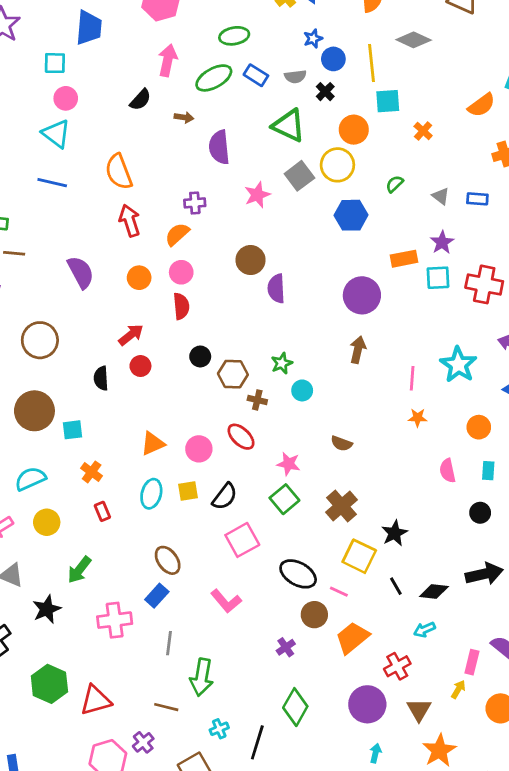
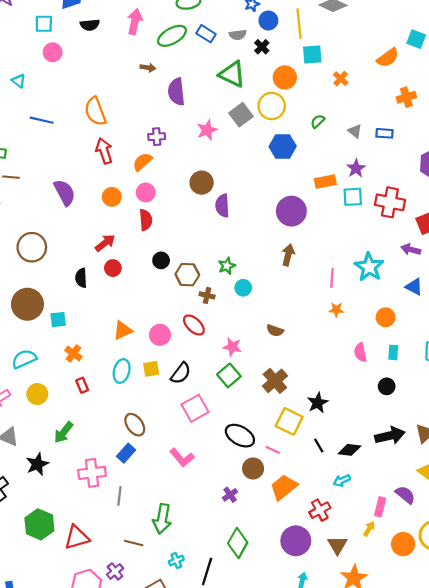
black semicircle: (140, 100) -> (90, 25), moved, turned 42
cyan triangle: (56, 134) -> (19, 81), moved, size x0.6
gray line: (169, 643) -> (119, 496), moved

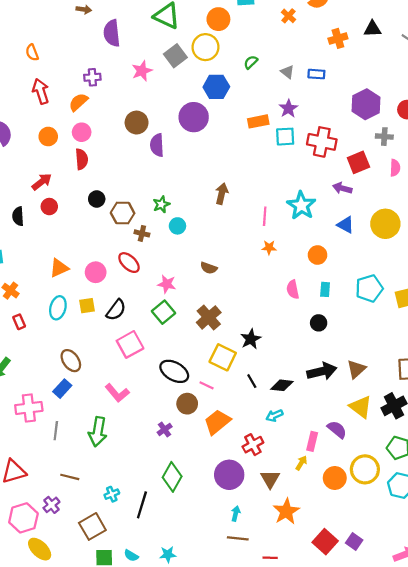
orange cross: (341, 79) -> (288, 16), moved
orange semicircle: (95, 111) -> (32, 52), size x0.6
purple circle: (291, 211) -> (194, 117), moved
green arrow: (162, 519) -> (98, 432), moved

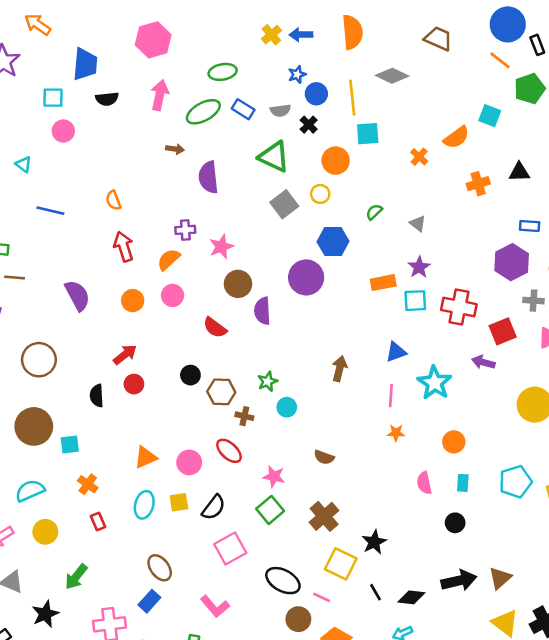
yellow circle: (205, 47) -> (320, 194), size x0.6
pink star: (142, 71) -> (221, 247), moved
blue rectangle: (316, 74) -> (530, 226), moved
red semicircle: (82, 159) -> (215, 328), moved, turned 132
blue triangle: (346, 225) -> (396, 352), moved, turned -48

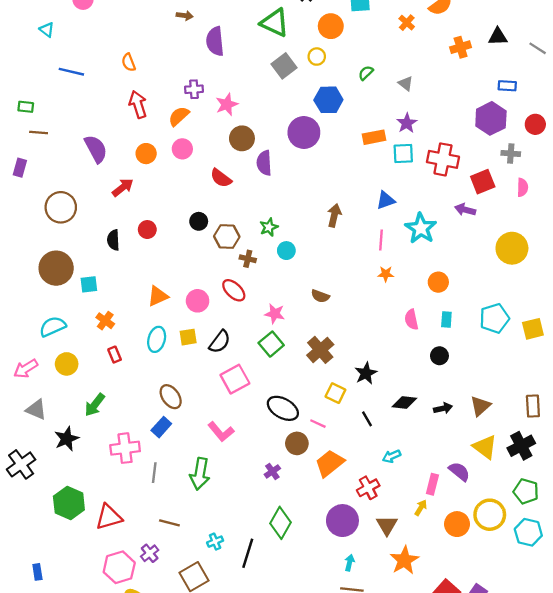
red arrow: (125, 355) -> (123, 187), moved
yellow square: (341, 564) -> (335, 393), size x0.7
black arrow: (459, 581) -> (443, 408), size x0.6
black diamond: (411, 597) -> (404, 402), moved

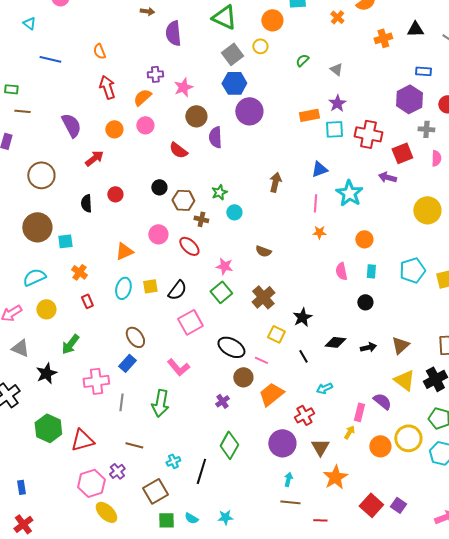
blue hexagon: (328, 100) -> (234, 83), moved
pink circle: (198, 301) -> (158, 234), moved

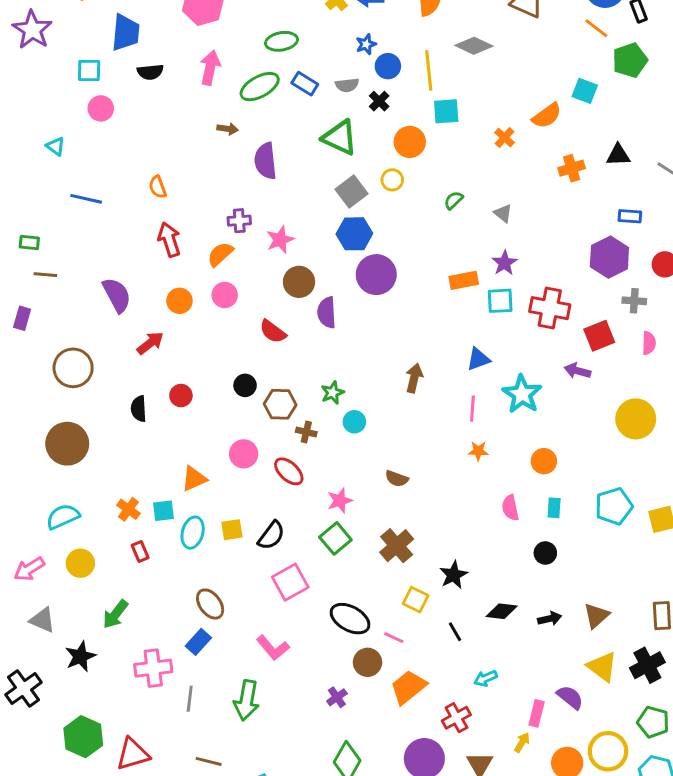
cyan square: (65, 241) -> (163, 511), moved
pink star: (224, 266) -> (340, 501), turned -30

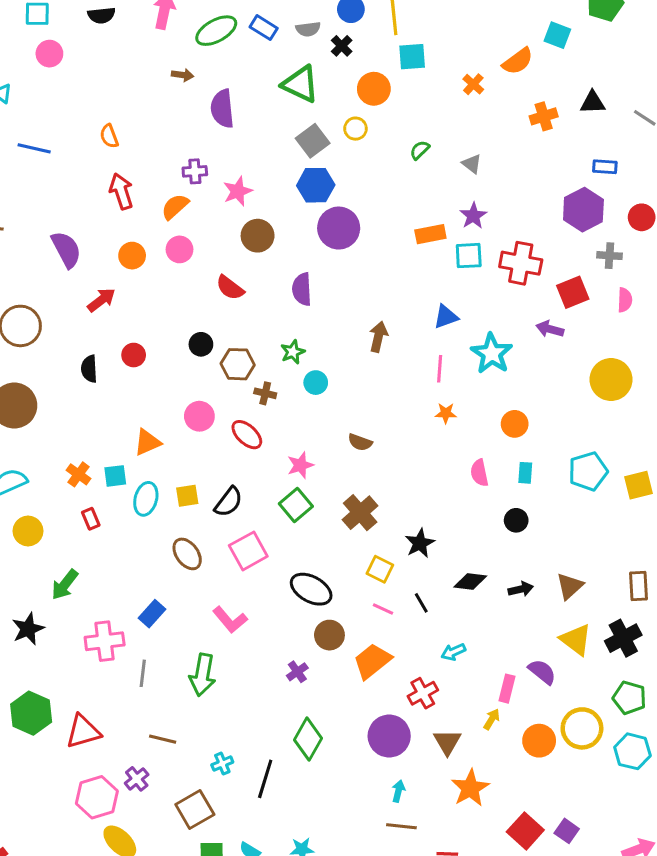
purple semicircle: (327, 312) -> (302, 289), moved
brown ellipse: (210, 604) -> (187, 554), moved
pink line: (394, 638) -> (383, 609), moved

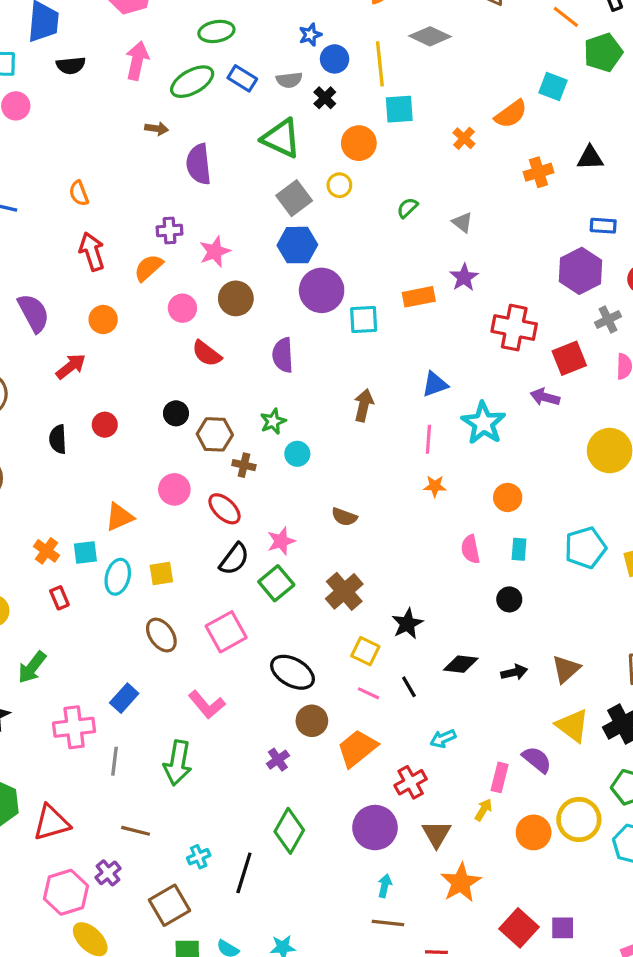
pink circle: (180, 249) -> (182, 308), moved
cyan square: (469, 256) -> (364, 319), moved
gray cross: (609, 256) -> (608, 319), turned -30
black semicircle: (228, 502) -> (234, 559), moved
purple square: (567, 831) -> (563, 928), turned -35

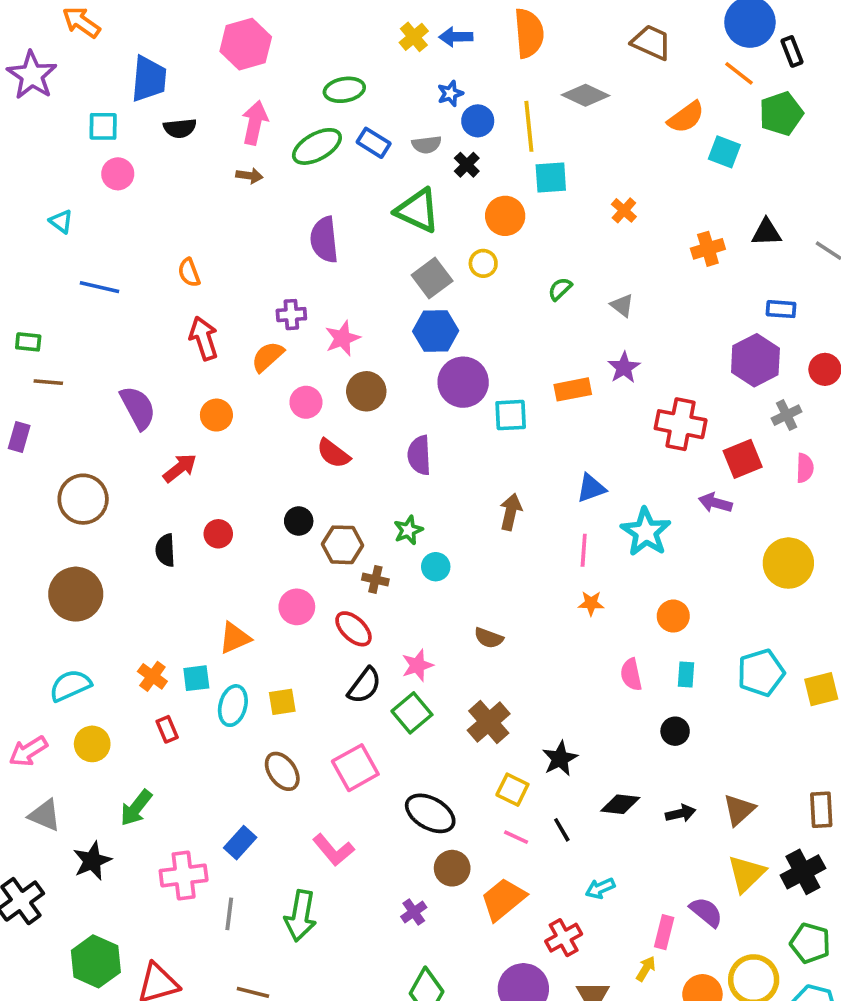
orange semicircle: (511, 114) -> (686, 117), moved
brown arrow: (157, 129) -> (249, 176), moved
yellow triangle: (572, 726) -> (746, 874), turned 39

